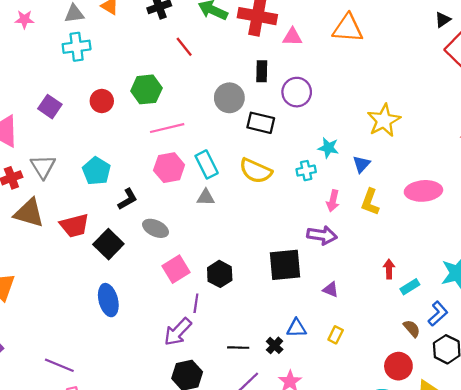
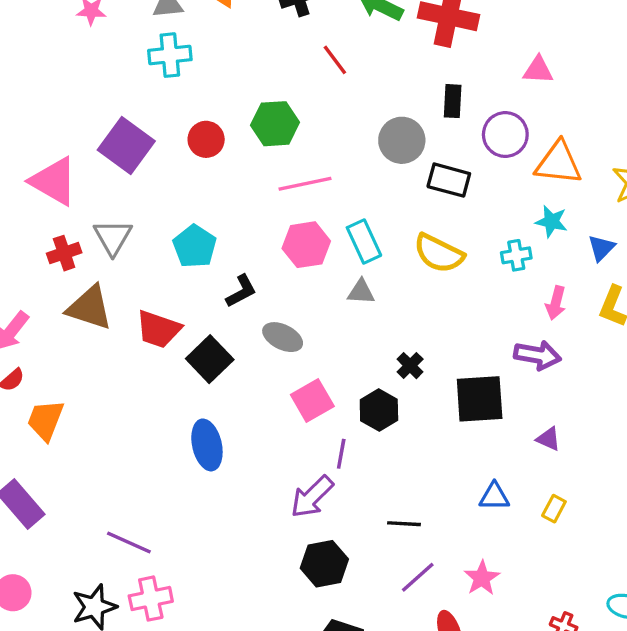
orange triangle: (348, 28) -> (558, 163), moved
pink triangle: (292, 37) -> (538, 70), moved
purple square: (50, 107) -> (126, 146), size x1.5
red trapezoid: (74, 226) -> (158, 329), turned 32
black cross: (275, 345) -> (410, 366), moved

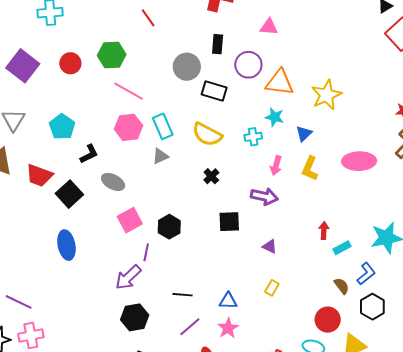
pink line: (305, 184) -> (129, 91), turned 40
gray triangle: (361, 292) -> (160, 156), turned -30
black cross: (410, 366) -> (211, 176), moved
black square: (480, 399) -> (229, 222), size x0.7
blue triangle: (494, 496) -> (228, 301), moved

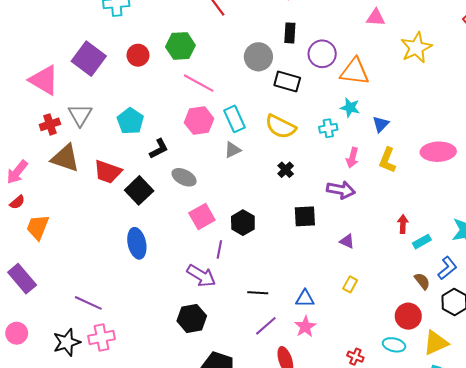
pink triangle: (269, 27) -> (376, 18), moved
yellow star: (326, 95) -> (416, 48), moved
purple arrow: (128, 277) -> (201, 276), turned -104
black hexagon: (135, 317) -> (192, 318), moved

